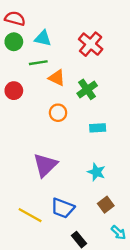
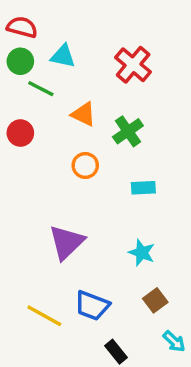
green line: (38, 63) -> (41, 89), moved, turned 36

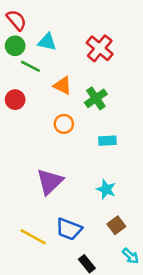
red semicircle: (22, 27) -> (16, 20), turned 35

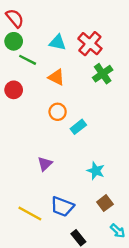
cyan triangle: (47, 42) -> (58, 42), moved
green cross: (96, 98) -> (103, 74), moved
cyan rectangle: (107, 141) -> (78, 127), moved, turned -35
purple triangle: (50, 182) -> (45, 164), size x0.6

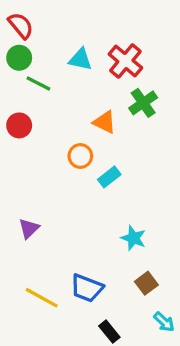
orange triangle: (56, 77) -> (104, 122), moved
purple triangle: (45, 164) -> (29, 228), moved

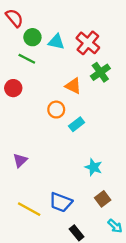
green circle: (19, 58) -> (32, 37), moved

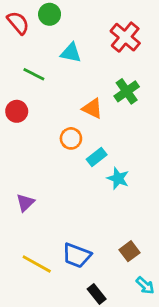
green circle: (32, 37) -> (50, 14), moved
red cross: (88, 43) -> (125, 37), moved
cyan star: (94, 167) -> (118, 178), moved

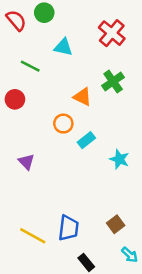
cyan star: (118, 178) -> (119, 159), moved
purple triangle: (25, 203) -> (26, 162), moved, turned -30
blue trapezoid: (77, 255) -> (68, 228), turned -104

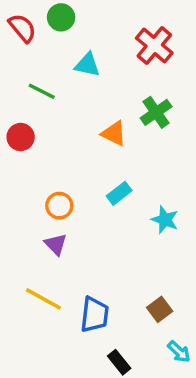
orange circle: (63, 124) -> (59, 206), moved
purple triangle: (26, 162) -> (56, 244), moved
yellow line: (33, 236) -> (43, 299), moved

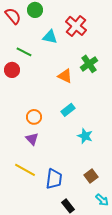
red cross: (154, 46) -> (76, 26), moved
red circle: (21, 137) -> (12, 70), moved
cyan star: (165, 220) -> (85, 136), moved

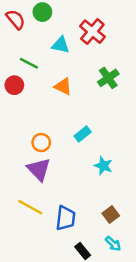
orange triangle: (65, 76) -> (63, 86), moved
purple triangle: (32, 139) -> (39, 169), size x1.5
cyan arrow: (102, 200) -> (113, 244), moved

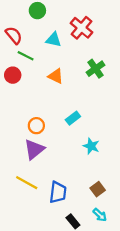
red semicircle: (16, 19) -> (14, 35), moved
purple triangle: (39, 169) -> (34, 149), turned 35

